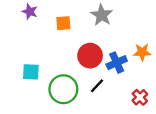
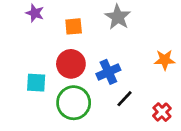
red circle: (90, 56) -> (71, 64), moved
blue cross: (117, 63) -> (108, 72), moved
black line: (97, 86) -> (124, 99), moved

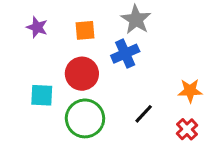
purple star: (35, 13) -> (37, 27), moved
orange star: (165, 60) -> (190, 91), moved
blue cross: (108, 72) -> (125, 54), moved

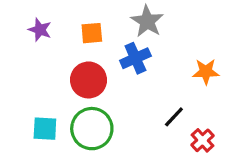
orange star: (190, 91) -> (206, 72), moved
cyan square: (42, 95) -> (45, 129), moved
black line: (144, 114) -> (174, 117), moved

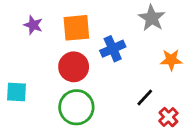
gray star: (147, 21) -> (152, 18), moved
orange square: (92, 33) -> (76, 28), size x1.5
cyan square: (45, 129) -> (16, 92), moved

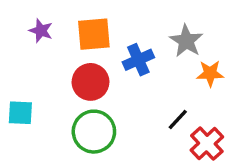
gray star: (152, 18) -> (186, 41), moved
red cross: (168, 117) -> (207, 144), size x1.4

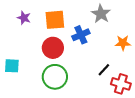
gray star: (186, 41) -> (101, 14), moved
red cross: (207, 144) -> (121, 84), turned -30

